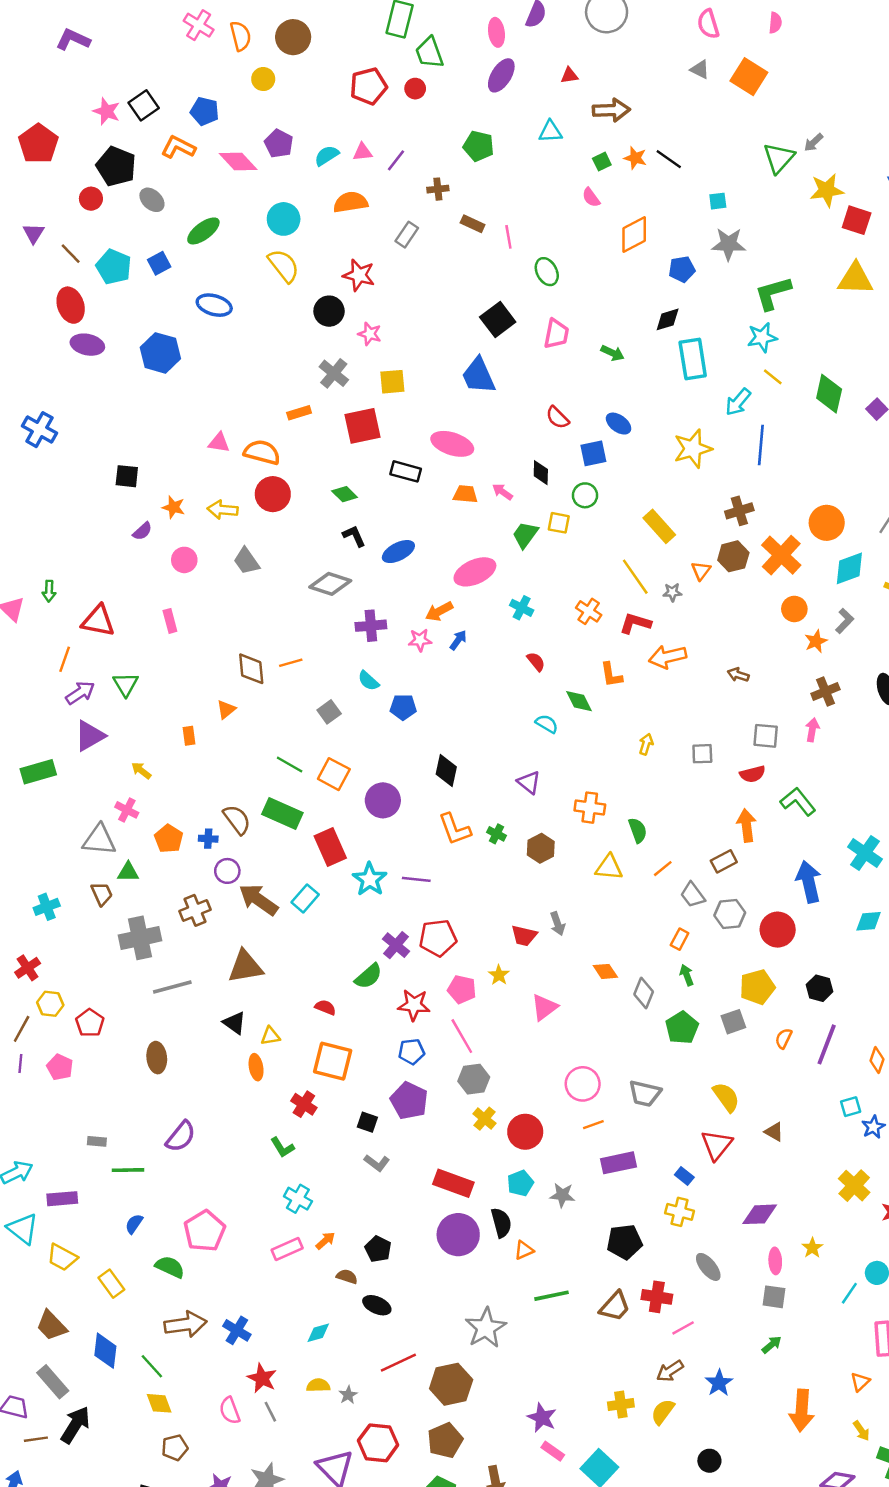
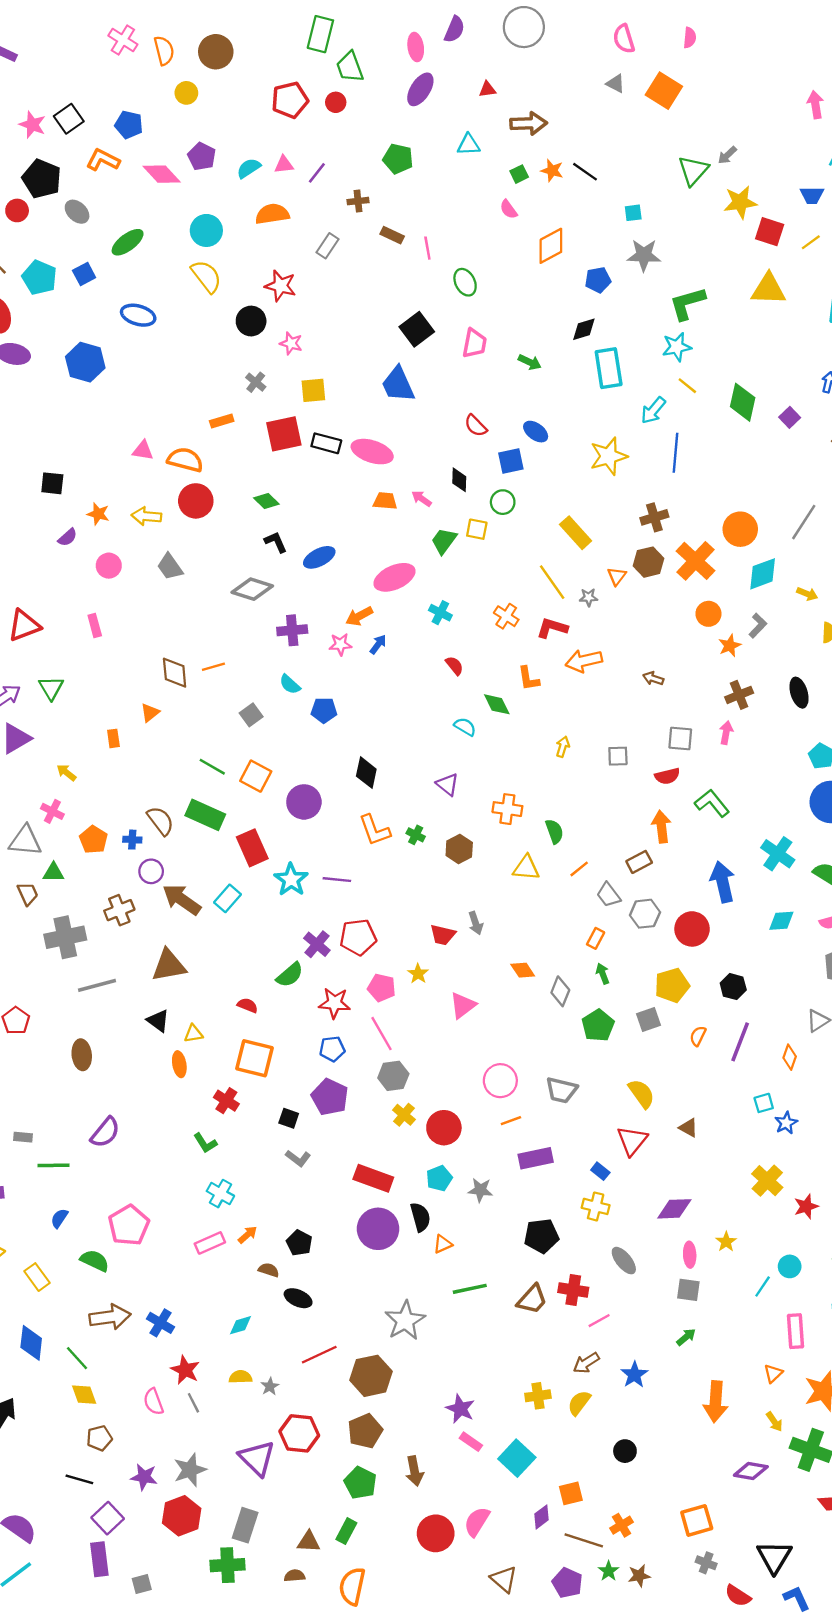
gray cross: (334, 373) -> (256, 382), size x0.7
black rectangle: (406, 471) -> (326, 443), moved
red triangle: (98, 621) -> (24, 626), turned -32

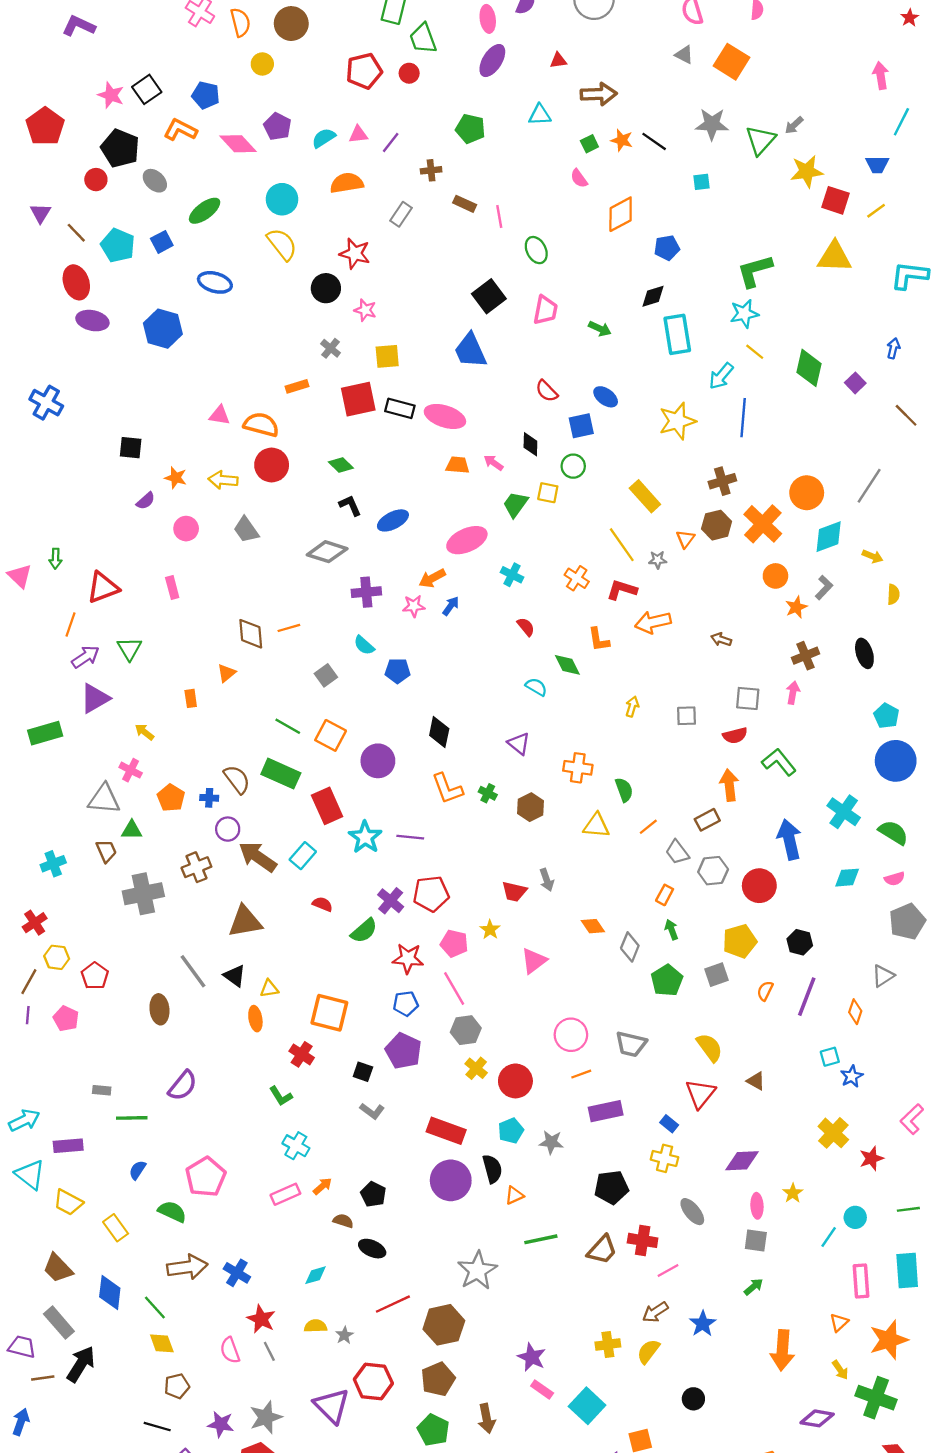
gray star: (644, 255) -> (712, 124), moved
gray line: (97, 985) -> (193, 971), moved, turned 69
red semicircle: (248, 1005) -> (322, 904), moved

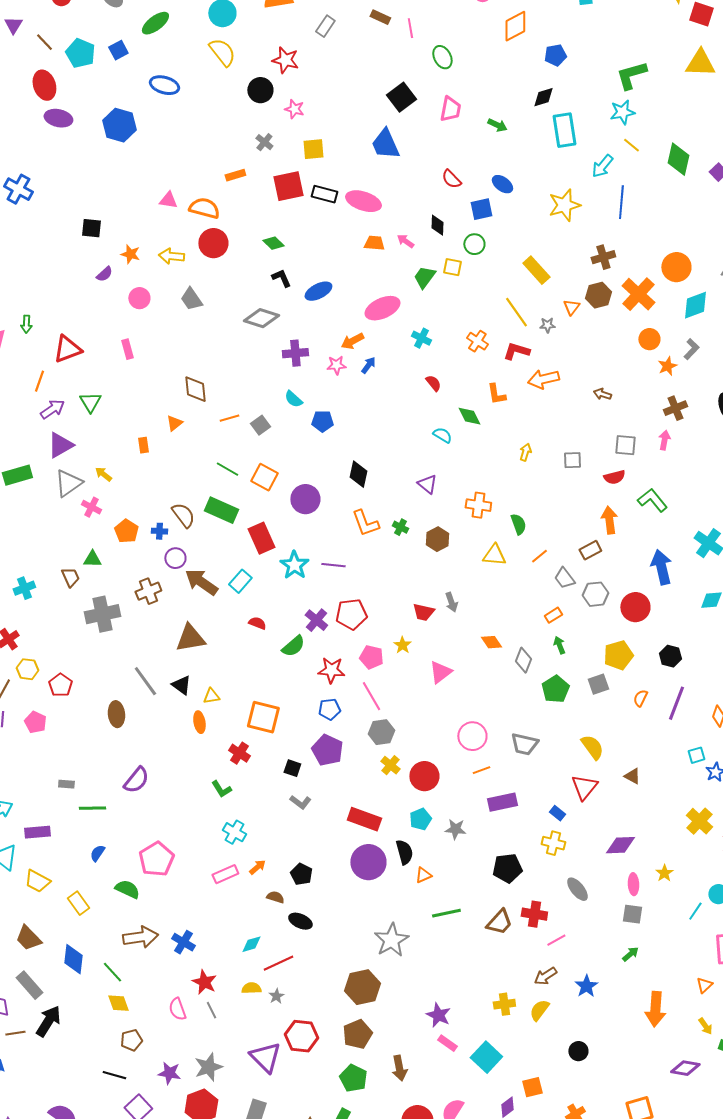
orange line: (289, 628) -> (229, 418), moved
gray triangle: (104, 799) -> (68, 483), moved, turned -40
orange rectangle: (665, 895) -> (553, 615), turned 30
red line: (393, 1304) -> (278, 963), moved

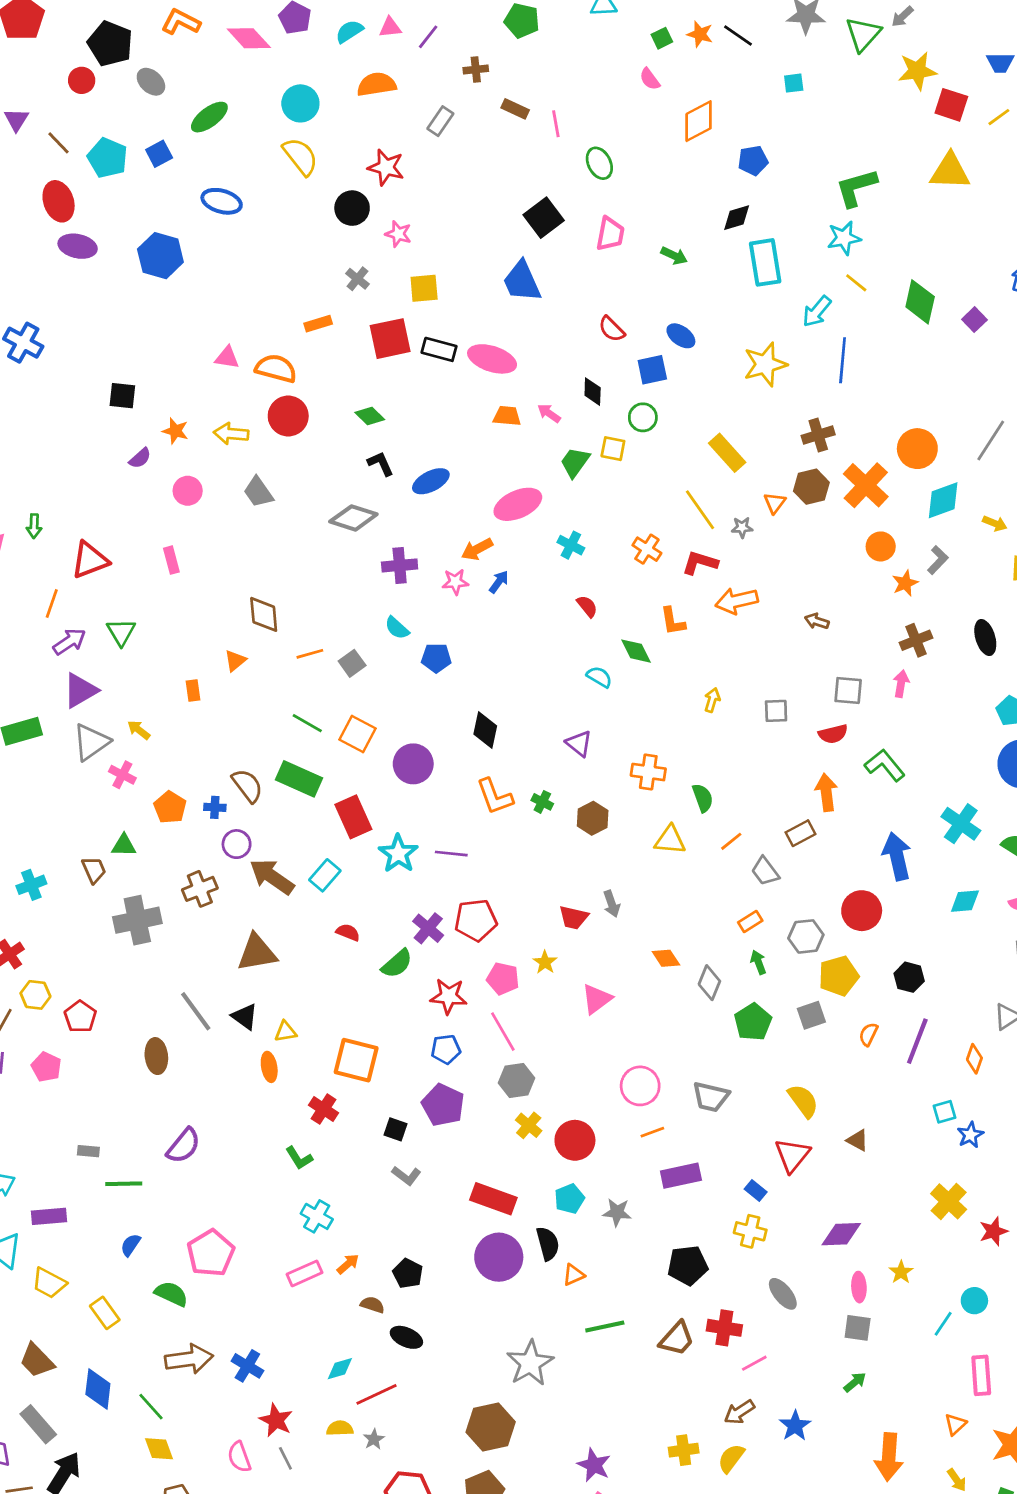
gray hexagon: (595, 594) -> (806, 936), moved

